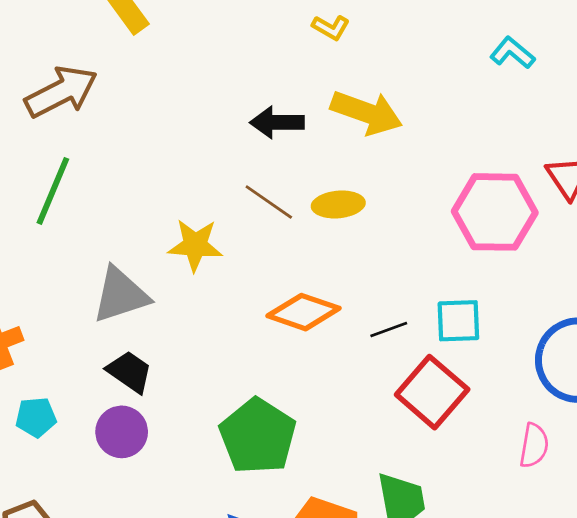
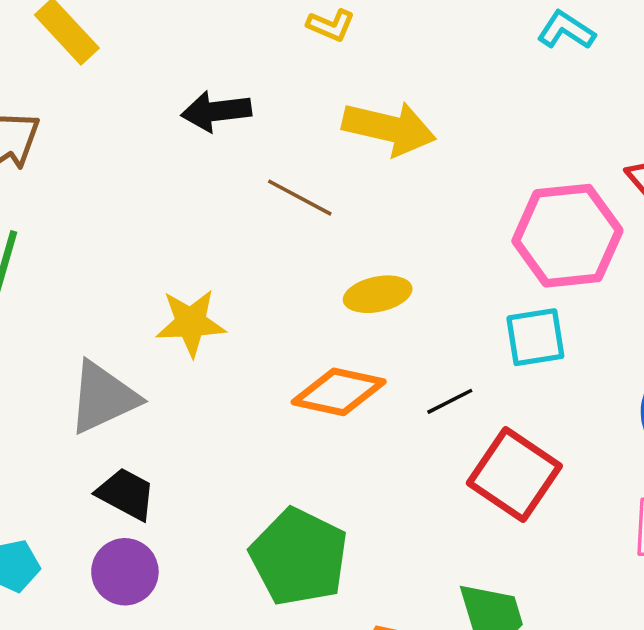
black arrow: (277, 122) -> (216, 111), moved
brown line: (269, 202) -> (300, 198), moved
yellow ellipse: (338, 204) -> (378, 294), moved
cyan square: (458, 321) -> (535, 337), moved

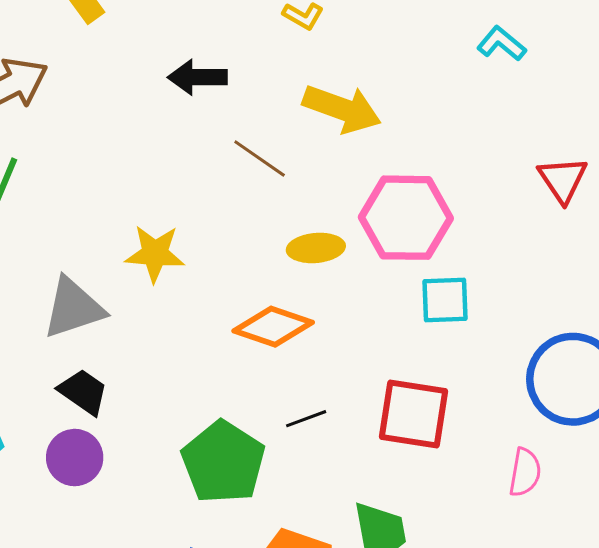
pink hexagon: (567, 236) -> (406, 218), moved
black line: (450, 401) -> (306, 419), moved
red square: (514, 474) -> (414, 414), turned -32

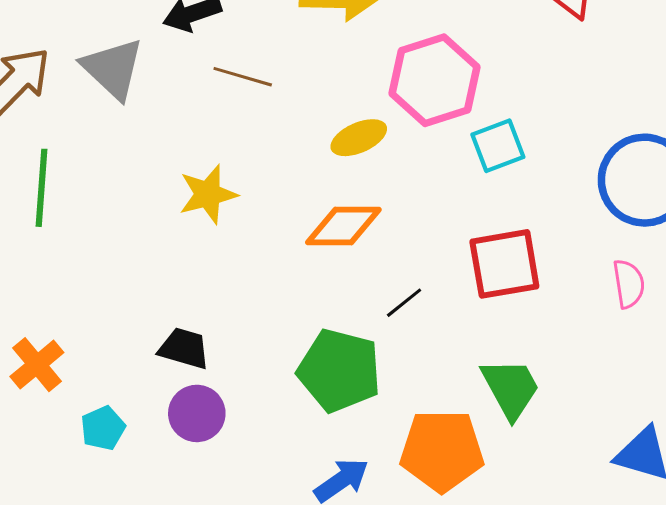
brown line: (260, 158) -> (243, 77), moved
gray triangle: (73, 308) -> (113, 68), moved, turned -40

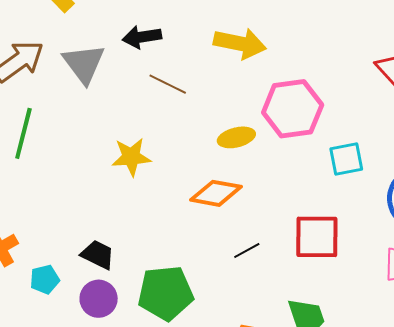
cyan square: (498, 146) -> (346, 159), moved
green pentagon: (339, 370) -> (166, 293), moved, turned -30
cyan pentagon: (103, 428) -> (45, 279), moved

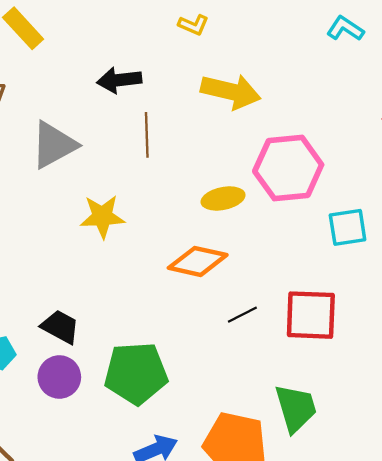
gray triangle: (84, 64) -> (54, 145), moved, turned 36
brown line: (168, 84) -> (147, 135), turned 60
black line: (247, 250) -> (242, 315), moved

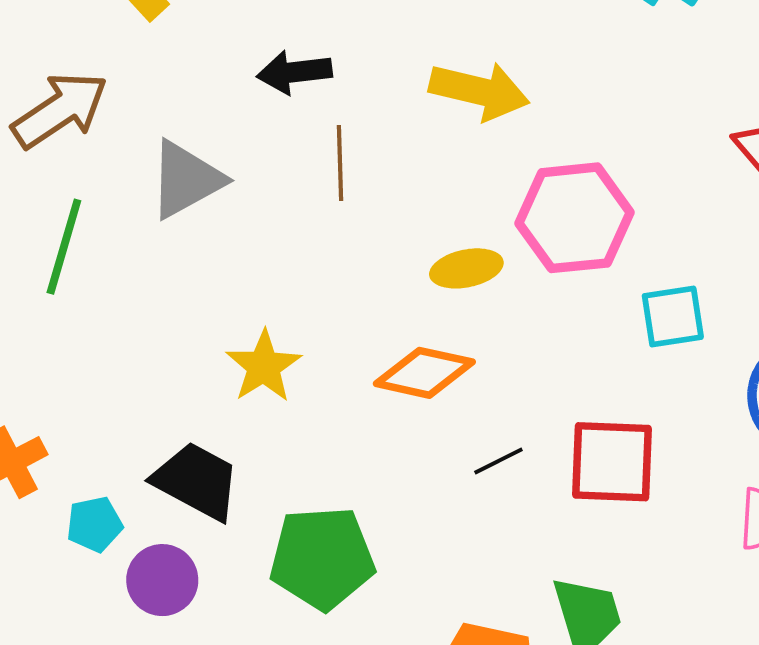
yellow star: (102, 216) -> (264, 366), moved, turned -30
black trapezoid: (60, 327) -> (197, 481), size x1.4
purple circle: (59, 377) -> (162, 580), moved

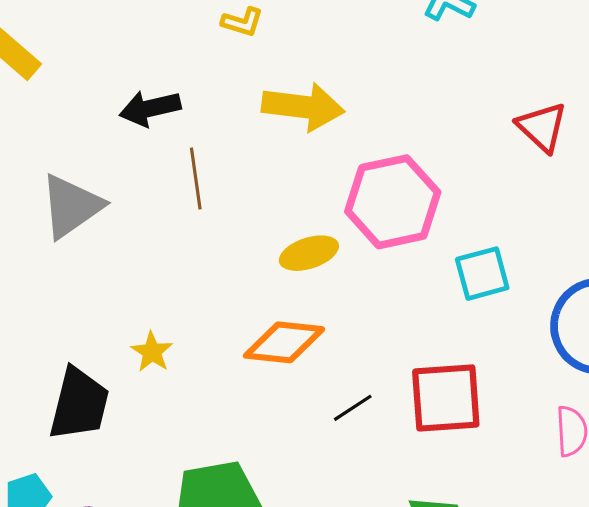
yellow star: (264, 366) -> (152, 352), size x0.7
black trapezoid: (197, 481) -> (79, 404), moved, turned 82

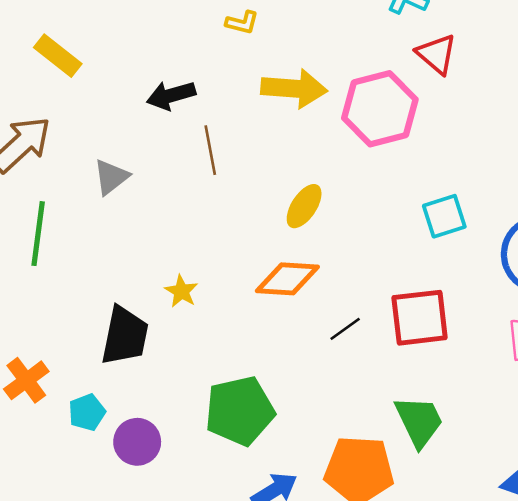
red triangle: (542, 127) -> (437, 54), moved
pink hexagon: (393, 202) -> (380, 109), moved
gray triangle: (71, 206) -> (111, 177), size x0.7
yellow ellipse: (309, 253) -> (304, 206), turned -36

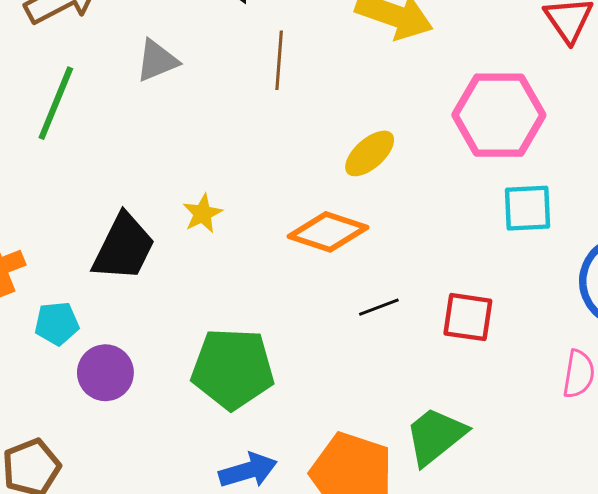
pink hexagon: (380, 109) -> (499, 115), moved
red square: (420, 318) -> (468, 317), size x0.7
green trapezoid: (419, 421) -> (435, 436), turned -118

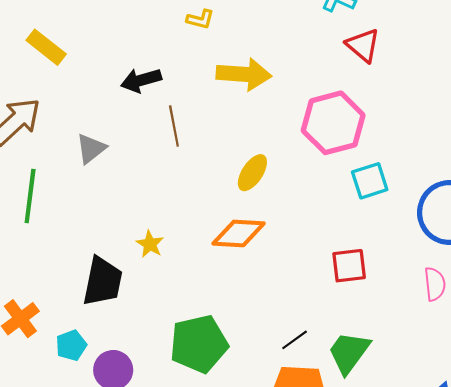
black line: (379, 307) -> (295, 340), moved

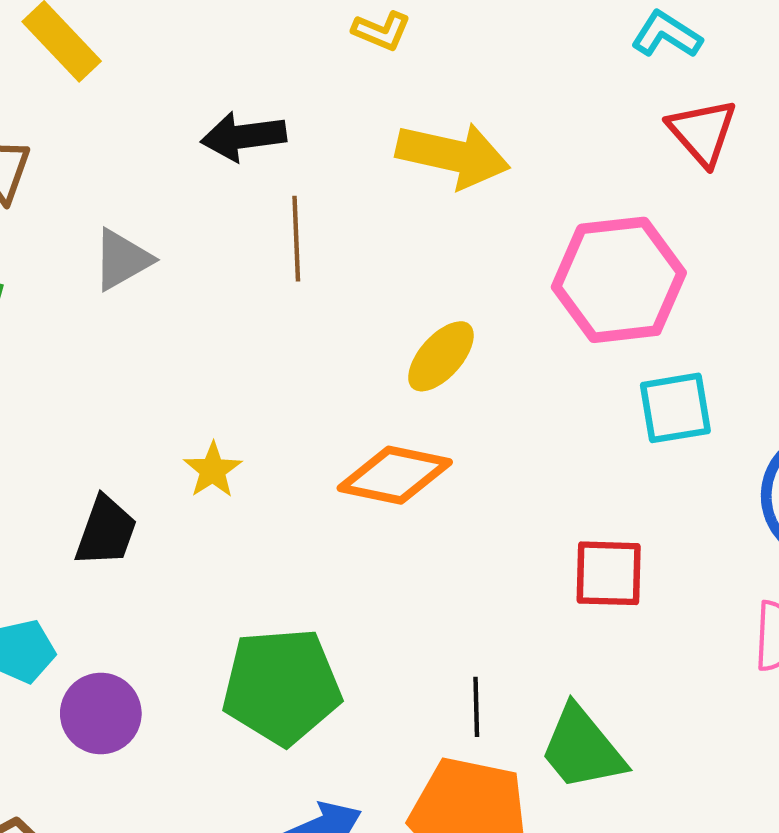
black trapezoid: (103, 281) -> (106, 531), size x0.7
black line: (295, 340) -> (476, 707), turned -64
green trapezoid: (349, 352) -> (582, 748), turned -84

